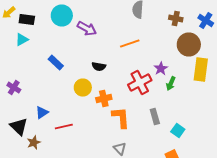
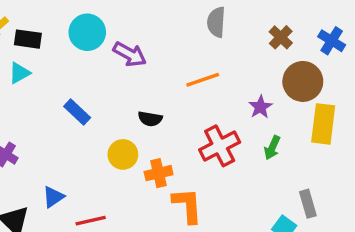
brown cross: (176, 18) -> (281, 37), turned 32
purple star: (161, 68) -> (260, 107), moved
gray rectangle: (155, 116) -> (308, 204), moved

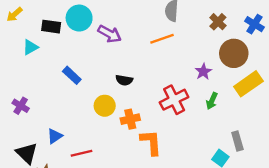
black rectangle: (28, 39) -> (51, 27), moved
orange line: (203, 80) -> (162, 39), moved
yellow rectangle: (323, 124) -> (248, 84), turned 48

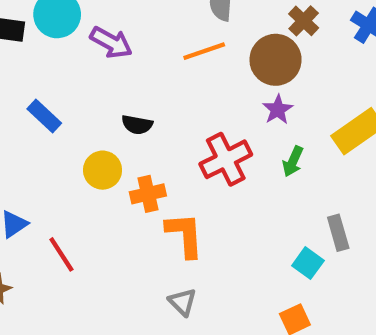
brown circle: (234, 53) -> (276, 60), moved
red line: (82, 153) -> (61, 254), turned 70

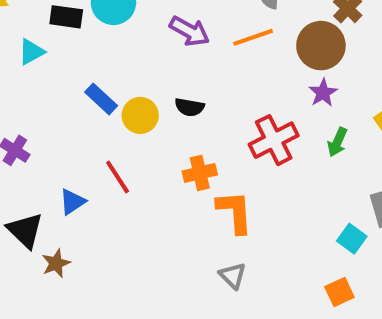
purple arrow: (111, 43) -> (189, 31), moved
yellow circle: (103, 170) -> (140, 115), moved
red line: (61, 254) -> (118, 177), moved

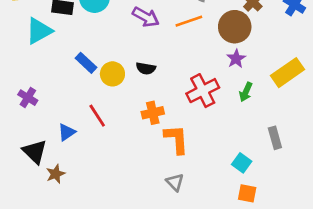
cyan triangle: (31, 52) -> (39, 31), size x1.5
cyan square: (352, 239) -> (242, 163), moved
orange square: (339, 292) -> (247, 193), turned 36

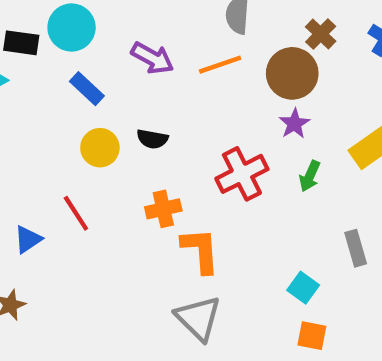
blue rectangle: (86, 63) -> (87, 89), moved
gray triangle: (175, 182) -> (198, 318), size x1.6

